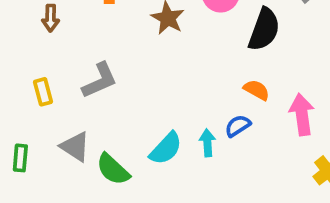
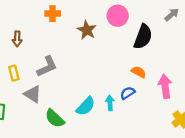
brown arrow: (51, 18) -> (17, 39), moved
gray triangle: (75, 147) -> (33, 94), moved

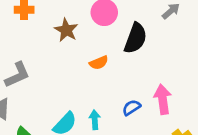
orange semicircle: (139, 72) -> (99, 63), moved, turned 128
blue semicircle: (128, 93) -> (131, 107), moved

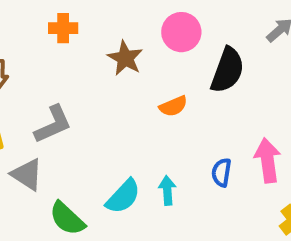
blue semicircle: (131, 107) -> (221, 172), turned -48

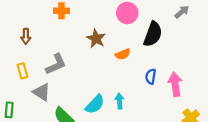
brown star: (125, 58) -> (96, 39), moved
blue semicircle: (221, 172) -> (151, 76), moved

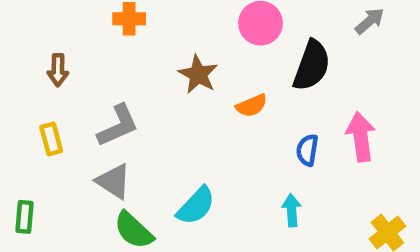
pink arrow: (175, 84) -> (361, 137), moved
gray triangle: (41, 92) -> (114, 181), moved
cyan arrow: (119, 101) -> (292, 210), moved

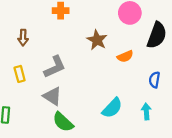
cyan semicircle: (196, 206) -> (112, 108), moved

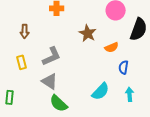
blue semicircle: (154, 80) -> (124, 67), moved

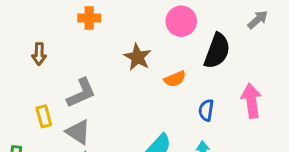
yellow rectangle: (22, 62) -> (44, 116), moved
blue semicircle: (124, 67) -> (206, 110), moved

